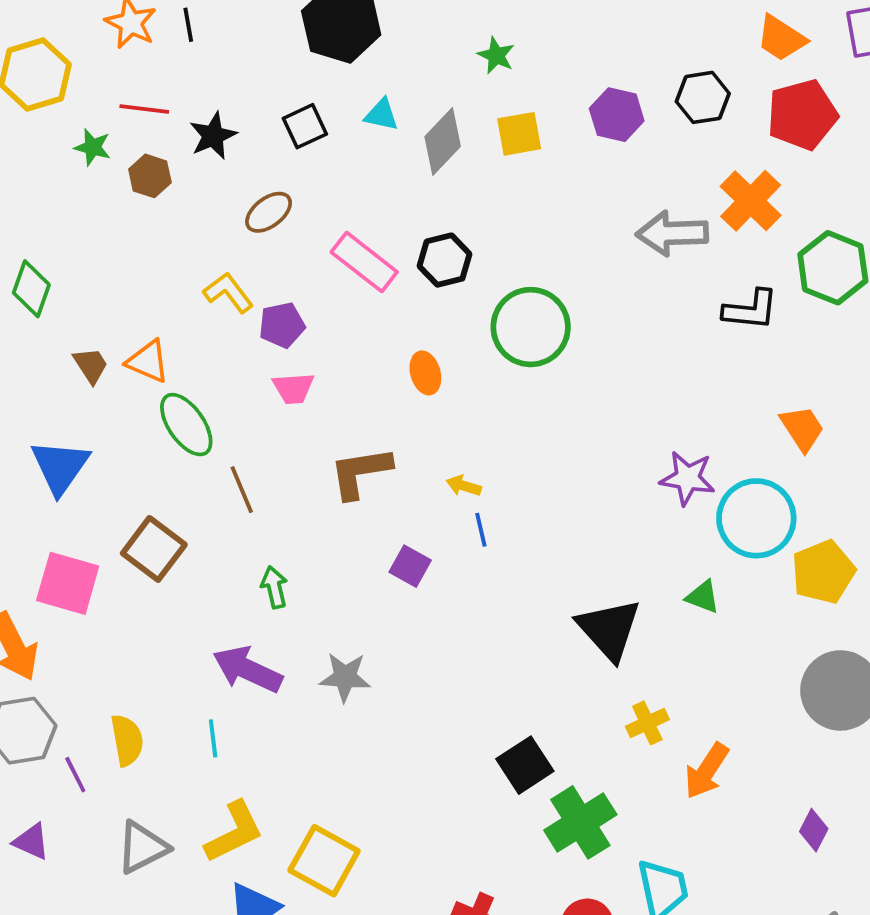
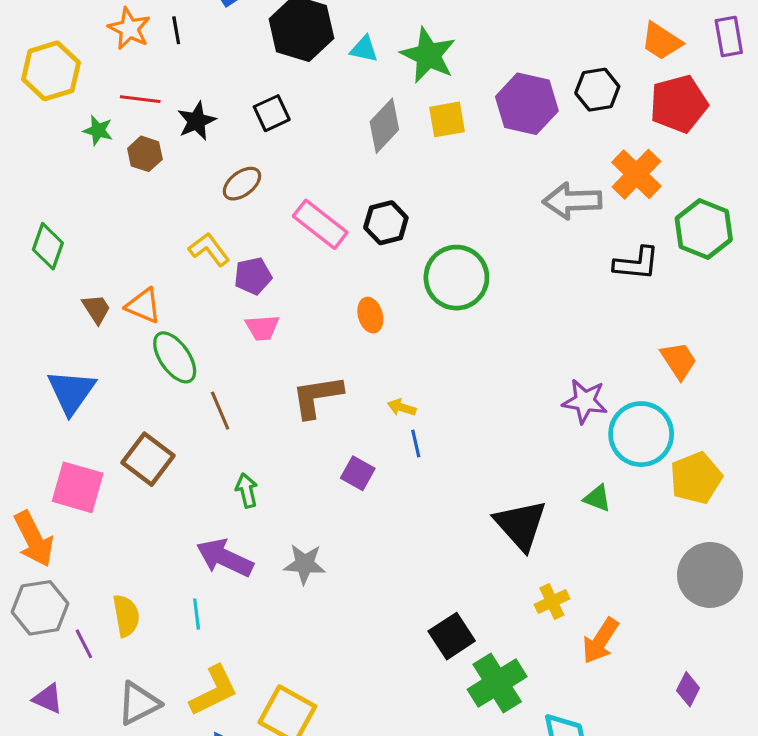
green star: (496, 55) -> (428, 55), size x1.8
cyan triangle: (381, 115) -> (364, 49), moved
purple hexagon: (617, 115) -> (527, 104), size x1.4

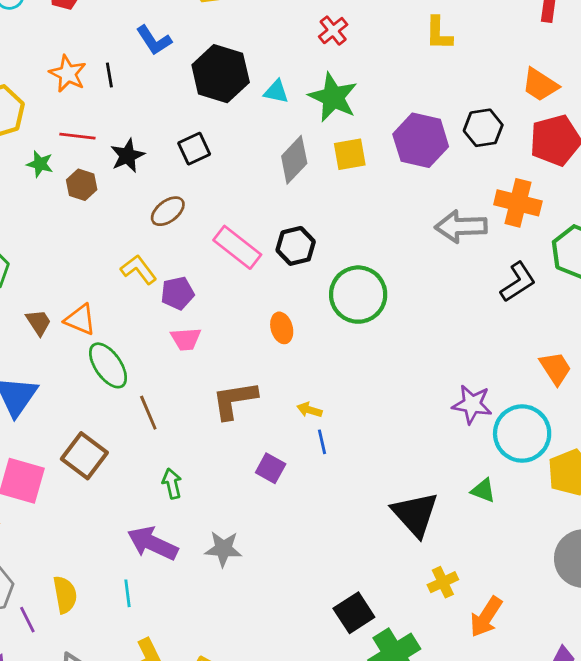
orange cross: (636, 174) -> (518, 203), turned -30
black L-shape: (636, 263) -> (518, 282), turned -39

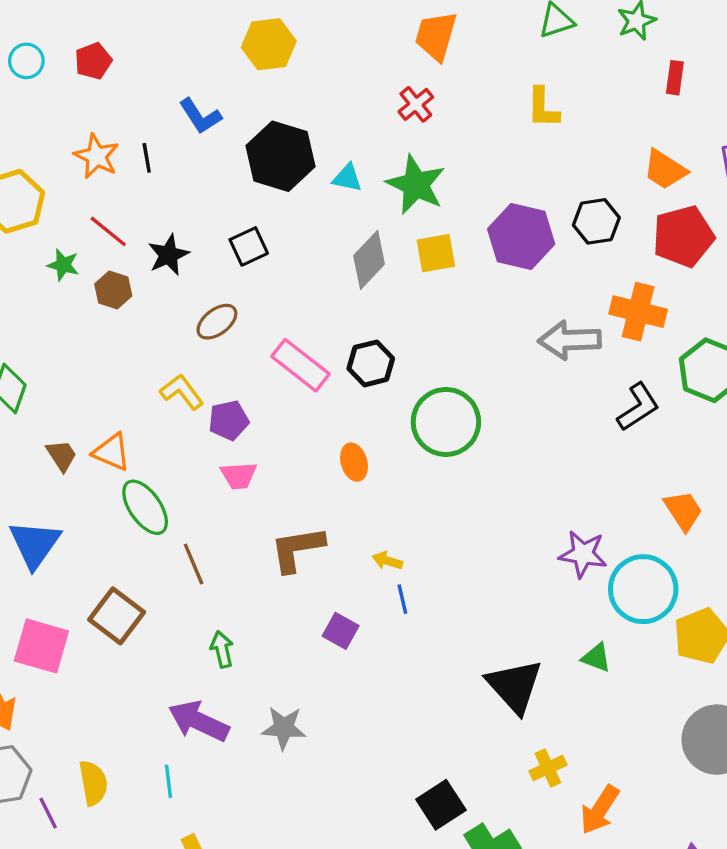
red line: (77, 136) -> (108, 231), turned 32

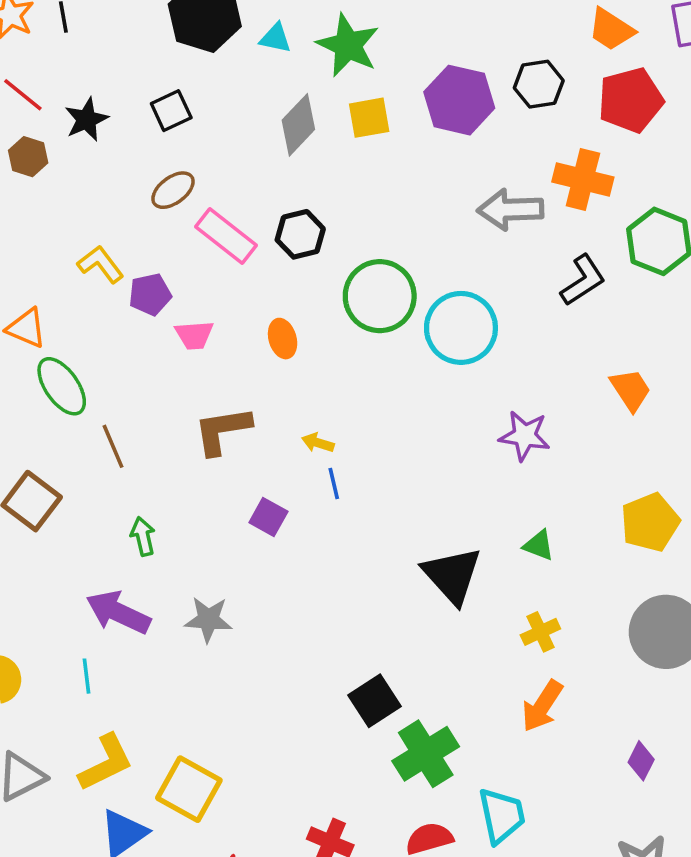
brown ellipse: (217, 322) -> (173, 190), moved
pink trapezoid: (239, 475) -> (194, 335), moved
cyan circle: (643, 589) -> (461, 328), moved
yellow cross: (548, 768) -> (540, 632), moved

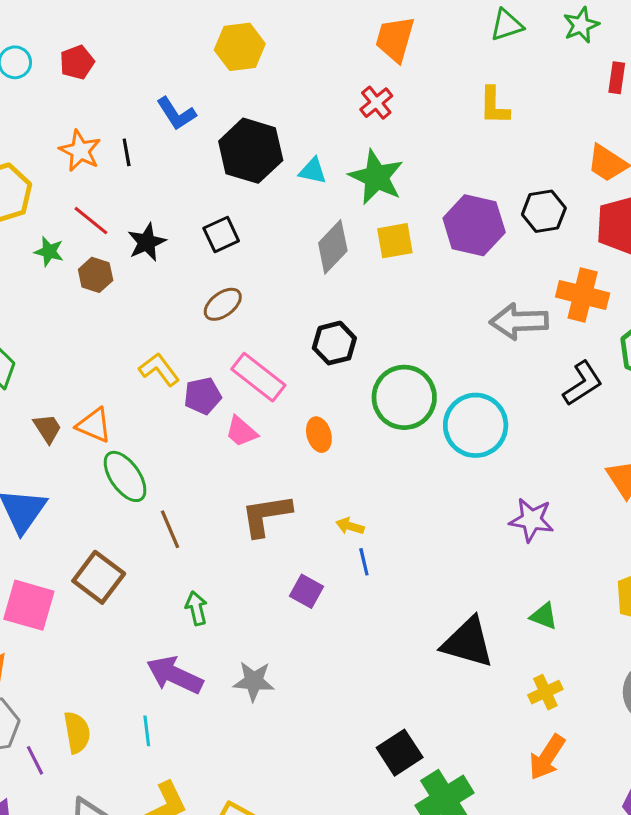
pink rectangle: (226, 236) -> (258, 377), moved
pink trapezoid: (194, 335) -> (241, 431), turned 45
black triangle: (452, 575) -> (468, 642), turned -32

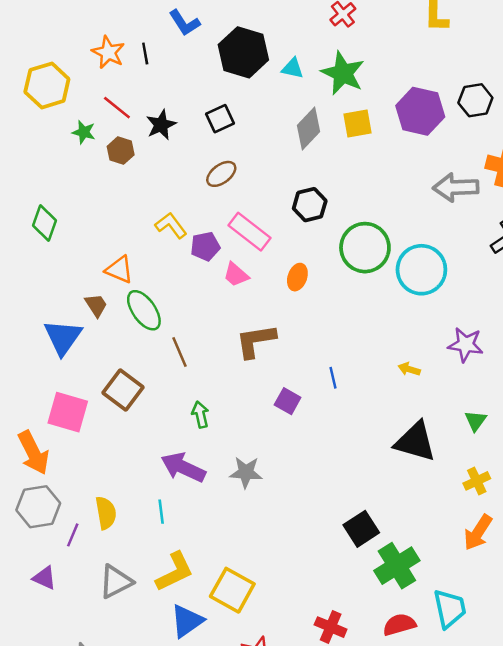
brown trapezoid: (47, 428) -> (96, 305), moved
orange ellipse: (319, 435) -> (297, 277), turned 35
yellow arrow: (350, 526) -> (409, 369), moved
green triangle: (544, 616) -> (475, 421), turned 45
purple line: (35, 760) -> (73, 535), turned 50

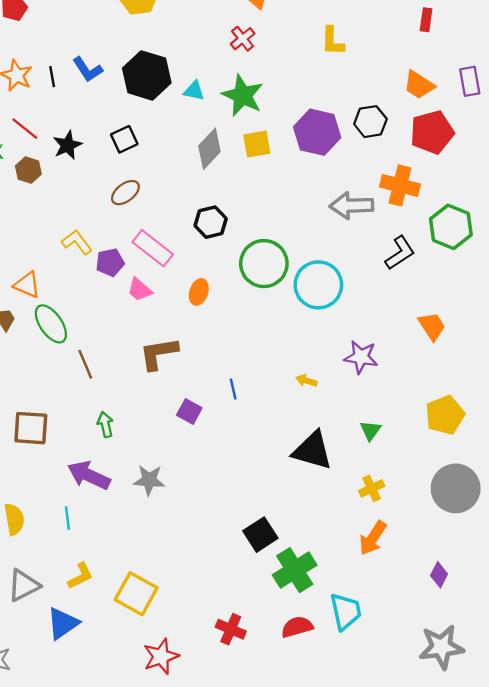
blue L-shape: (184, 23) -> (88, 69), moved
brown square: (123, 390) -> (31, 428), moved, turned -33
yellow L-shape: (175, 572) -> (80, 576), size x0.7
blue triangle: (187, 621) -> (63, 623), moved

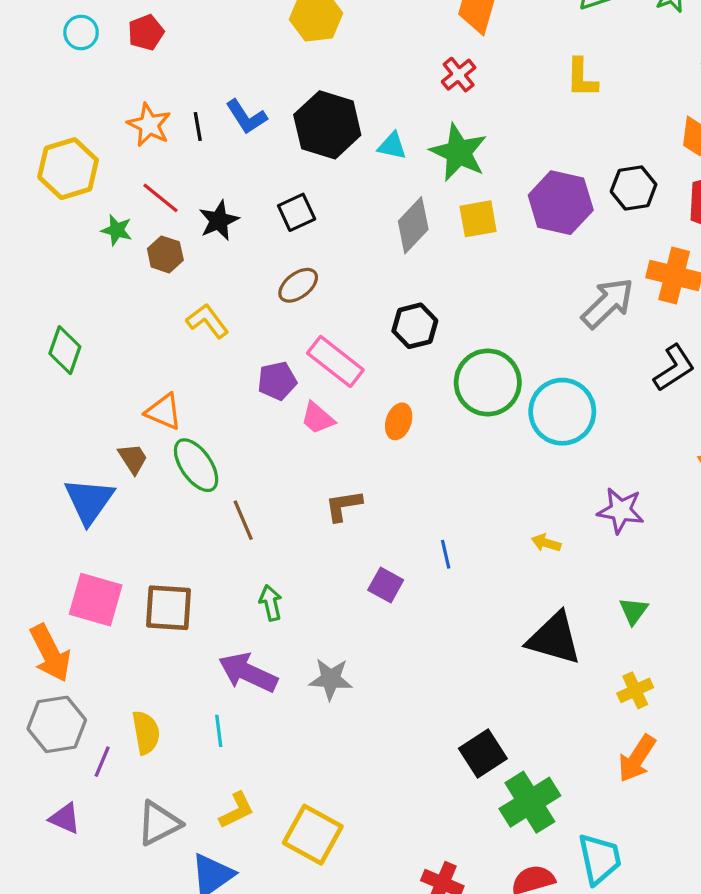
gray arrow: (351, 206) -> (608, 303), turned 138
yellow L-shape: (77, 242) -> (207, 321), moved
brown L-shape: (159, 353) -> (344, 506), size x0.7

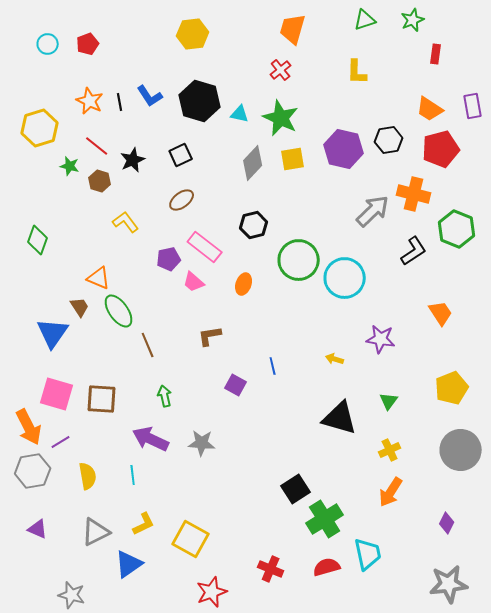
purple line: (102, 762) -> (61, 442), moved, turned 36

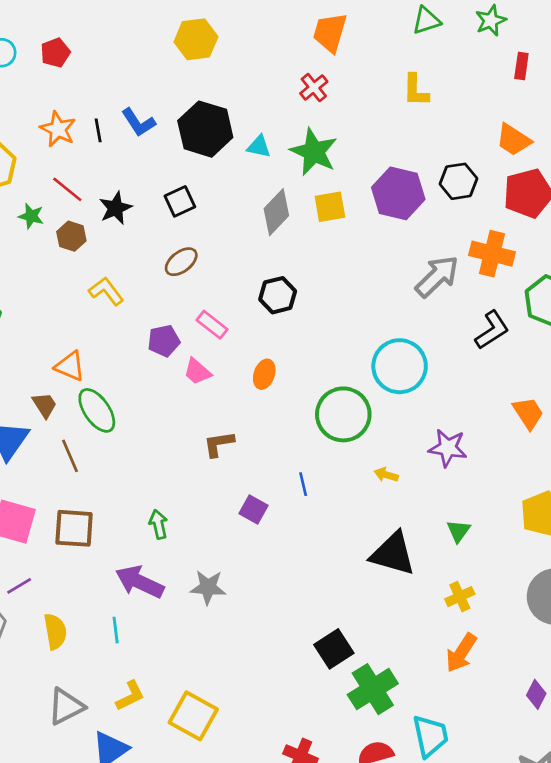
pink rectangle: (205, 247) -> (212, 325), size x0.7
green circle: (299, 260) -> (343, 414), moved
brown line: (148, 345) -> (70, 456), moved

